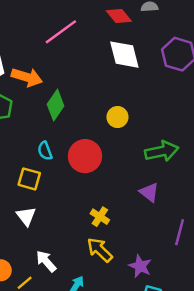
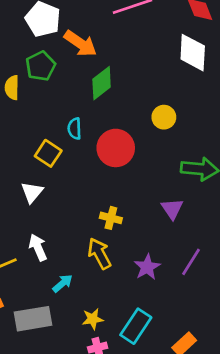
yellow cross: (100, 217) -> (111, 218), turned -36
purple star: (140, 266) -> (147, 267), moved

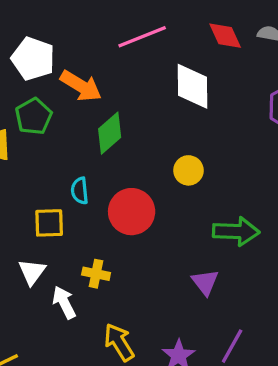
white diamond: (193, 53) -> (193, 86), moved
yellow square: (48, 153) -> (49, 223), turned -32
yellow cross: (111, 218) -> (96, 274), moved
white arrow: (38, 247) -> (64, 302), moved

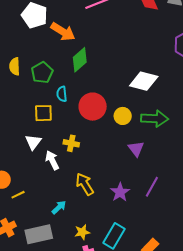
white diamond: (193, 86) -> (144, 81), moved, turned -76
green pentagon: (34, 116) -> (42, 73), moved
yellow circle: (188, 170) -> (123, 116), moved

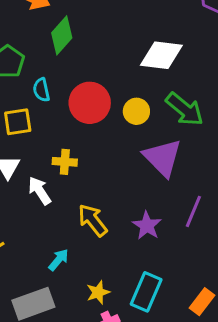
green arrow: (155, 119) -> (185, 109), turned 44
purple triangle: (136, 149) -> (163, 158), size x1.6

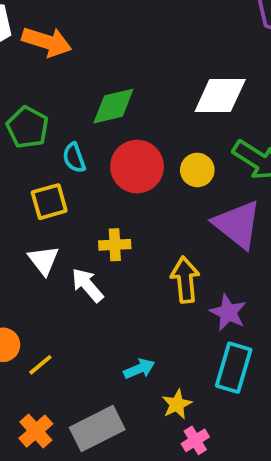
green diamond: (62, 35) -> (113, 106), moved, turned 42
yellow arrow: (93, 220) -> (185, 280), moved, turned 40
cyan arrow: (58, 260) -> (139, 369), moved, turned 35
cyan rectangle: (146, 292) -> (234, 368), moved

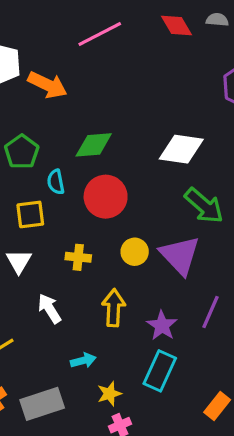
yellow circle: (197, 170) -> (135, 252), moved
yellow arrow: (185, 280) -> (114, 308), moved
white arrow: (87, 285) -> (49, 309), moved

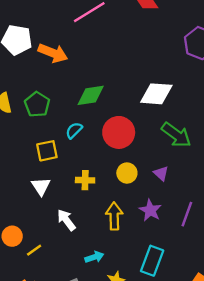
cyan semicircle: (56, 182) -> (74, 130), moved, turned 60
red circle: (106, 197) -> (119, 132), moved
purple triangle: (180, 255) -> (161, 173), size x0.5
purple star: (162, 326) -> (150, 210), moved

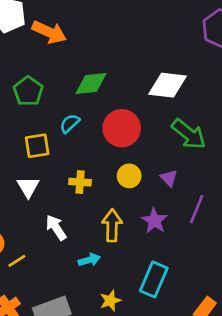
purple line: (187, 214) -> (197, 209), moved
cyan arrow: (94, 257) -> (89, 260), moved

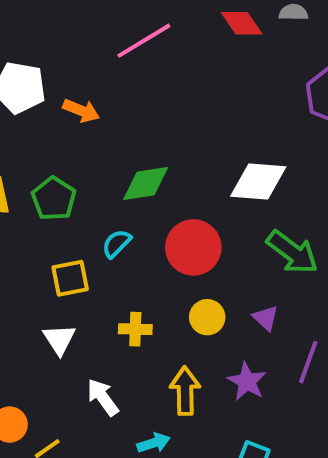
orange arrow: (49, 32) -> (81, 111), size x0.7

